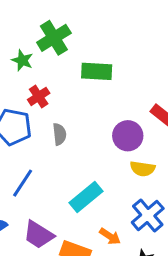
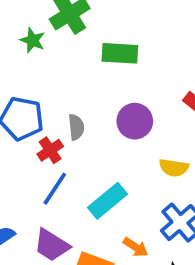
red cross: (39, 96) -> (50, 150), moved
purple circle: (128, 136) -> (135, 121), moved
blue line: (23, 183) -> (55, 189), moved

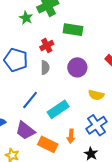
red cross: (50, 150) -> (47, 46), moved
orange arrow: (136, 247) -> (71, 136), turned 56

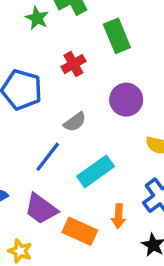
green rectangle: (73, 30) -> (117, 36), turned 60
gray semicircle: (45, 68) -> (75, 122), moved, turned 56

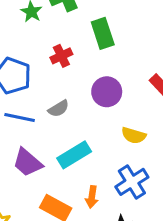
blue line: (48, 157) -> (20, 117), moved, turned 60
purple trapezoid: (41, 209) -> (27, 163), moved

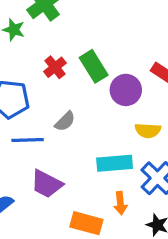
green rectangle: (103, 33) -> (94, 66), moved
purple circle: (107, 92) -> (126, 90), moved
cyan rectangle: (74, 155) -> (115, 163), moved, turned 40

